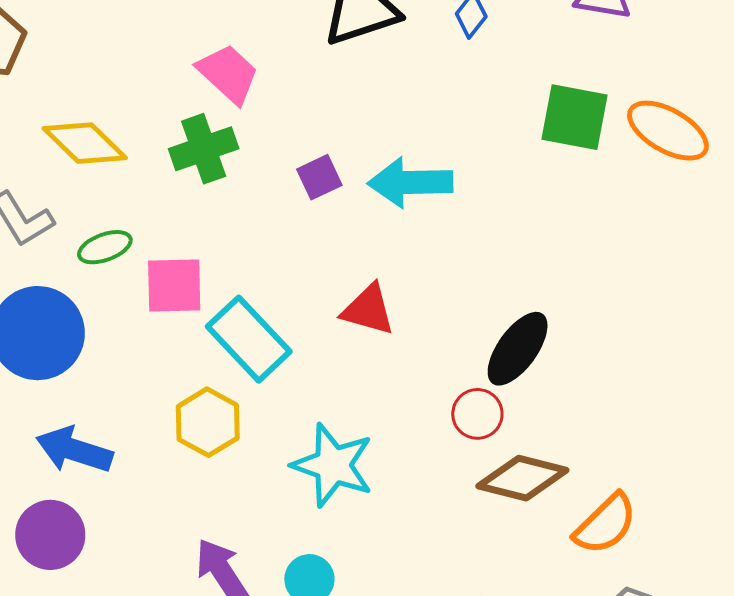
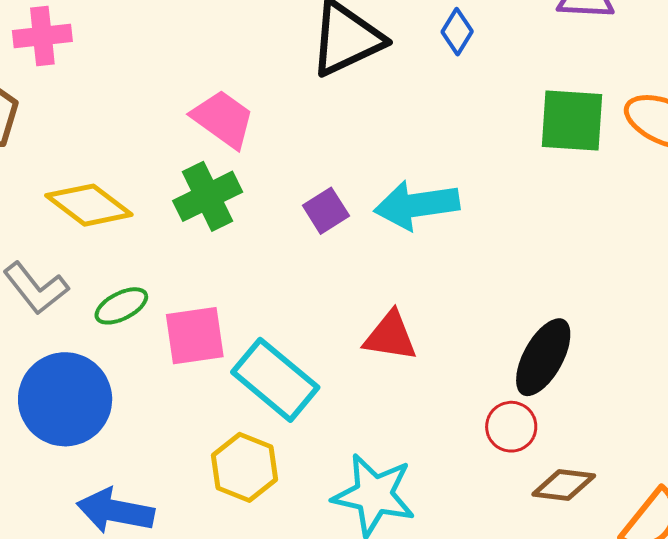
brown diamond: (522, 478) -> (564, 485), size x0.7

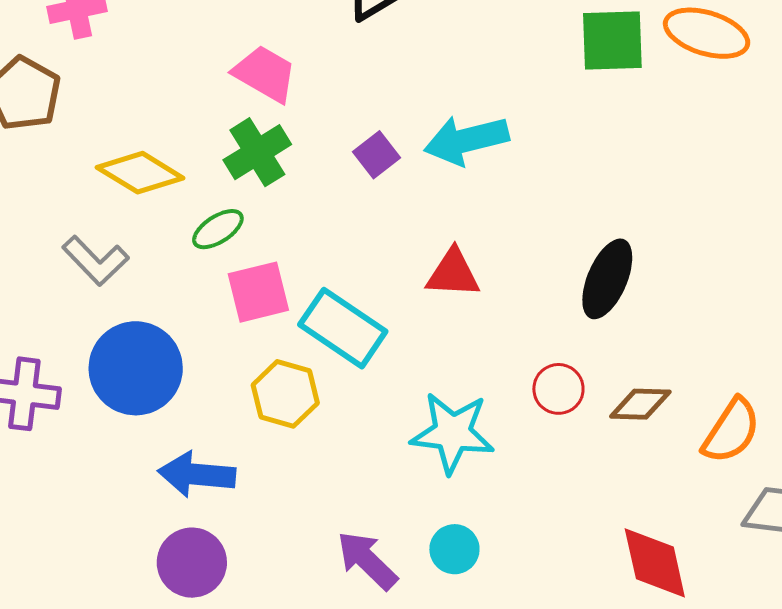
green ellipse: (121, 306) -> (218, 229), moved
red circle: (511, 427) -> (558, 389), moved
yellow hexagon: (245, 467) -> (285, 394), moved

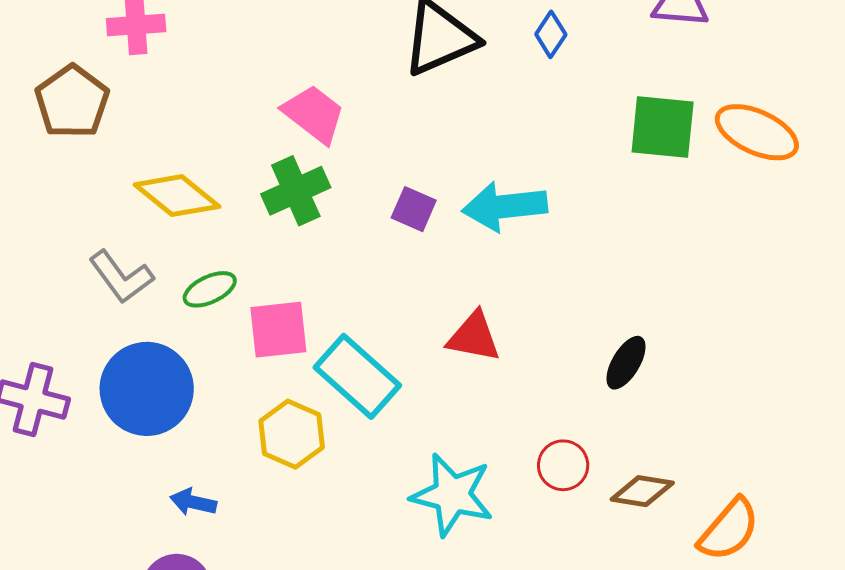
purple square: (377, 155) -> (414, 209), turned -36
green ellipse: (218, 229) -> (210, 289), moved
black ellipse: (607, 279) -> (626, 363), size x0.7
blue arrow: (197, 474) -> (193, 502), size x0.6

